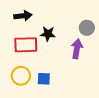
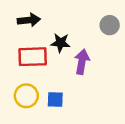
gray circle: (87, 28) -> (110, 25), moved
purple arrow: (77, 49) -> (82, 62), moved

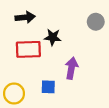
purple arrow: (82, 62) -> (71, 68), moved
yellow circle: (26, 96) -> (14, 94), moved

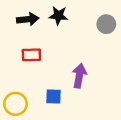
black star: (53, 37) -> (58, 16), moved
red rectangle: (28, 49) -> (31, 55), size x0.7

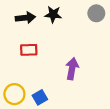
gray circle: (106, 24) -> (96, 13), moved
blue square: (54, 97) -> (40, 97), moved, turned -32

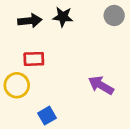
purple arrow: (72, 69) -> (101, 85), moved, turned -70
yellow circle: (14, 94) -> (17, 85), moved

